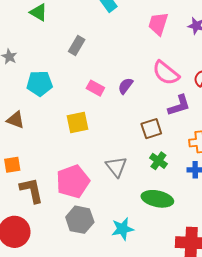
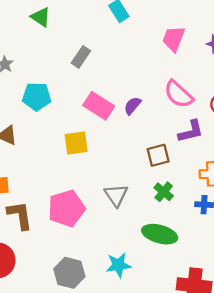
pink rectangle: (95, 88) -> (99, 106), size x1.5
gray hexagon: (80, 220) -> (69, 273), moved

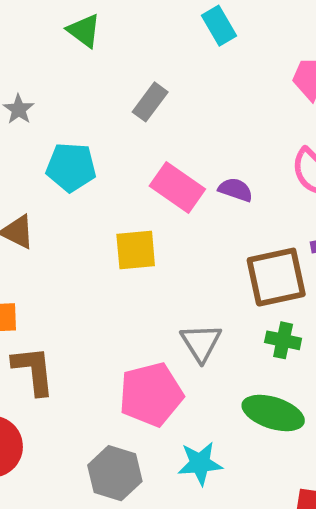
purple semicircle: (132, 106) -> (236, 190), turned 66
brown square: (158, 155) -> (276, 277), size x1.5
green cross: (164, 192) -> (283, 340), turned -30
pink pentagon: (67, 208) -> (151, 394), moved

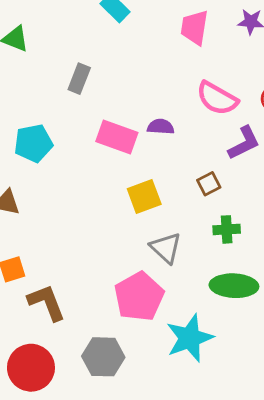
yellow square: (136, 250) -> (144, 197), moved
brown square: (276, 277) -> (209, 184), size x0.5
cyan star: (200, 463) -> (190, 338), size x1.4
gray hexagon: (115, 473) -> (103, 357), moved

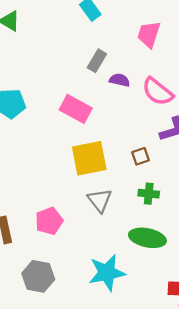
gray rectangle: (79, 79) -> (97, 61), moved
purple semicircle: (161, 127) -> (120, 80), moved
yellow square: (144, 197) -> (89, 158), size x1.4
pink pentagon: (139, 297) -> (49, 221), moved, size x0.7

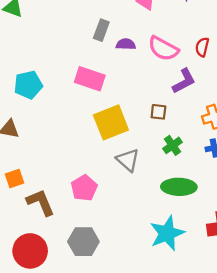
brown square: (141, 156) -> (158, 112), turned 35
green cross: (149, 194) -> (173, 145), turned -30
cyan star: (107, 273) -> (167, 233), moved

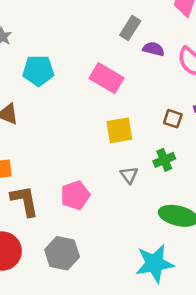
brown square: (158, 112) -> (173, 119), moved
yellow square: (111, 122) -> (119, 130), size x0.7
green cross: (173, 145) -> (164, 160), moved
gray triangle: (128, 160) -> (129, 175), size x0.7

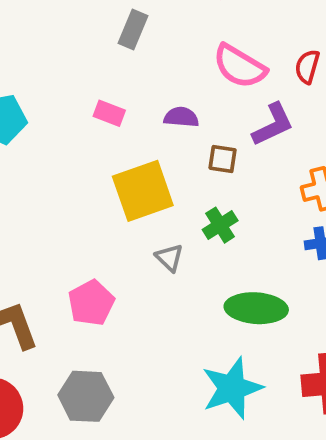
purple semicircle: (154, 49) -> (181, 117), moved
pink rectangle: (106, 78) -> (109, 113), size x0.6
yellow square: (119, 130) -> (143, 191), size x1.4

